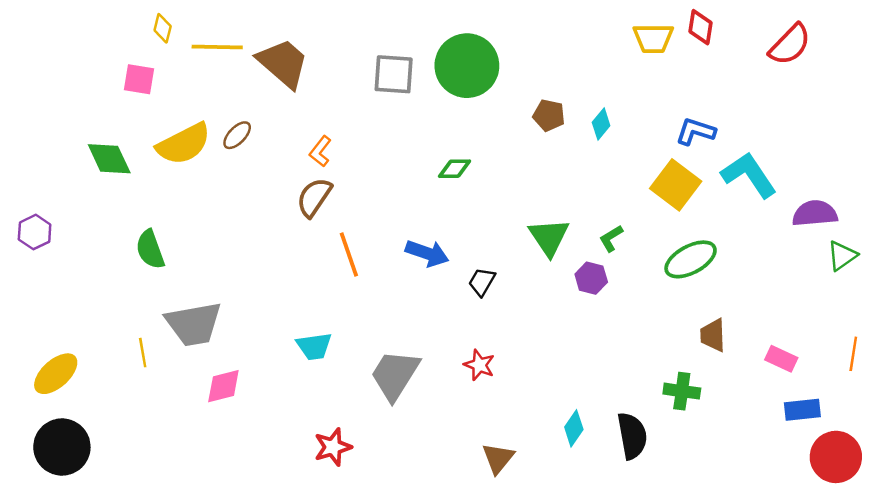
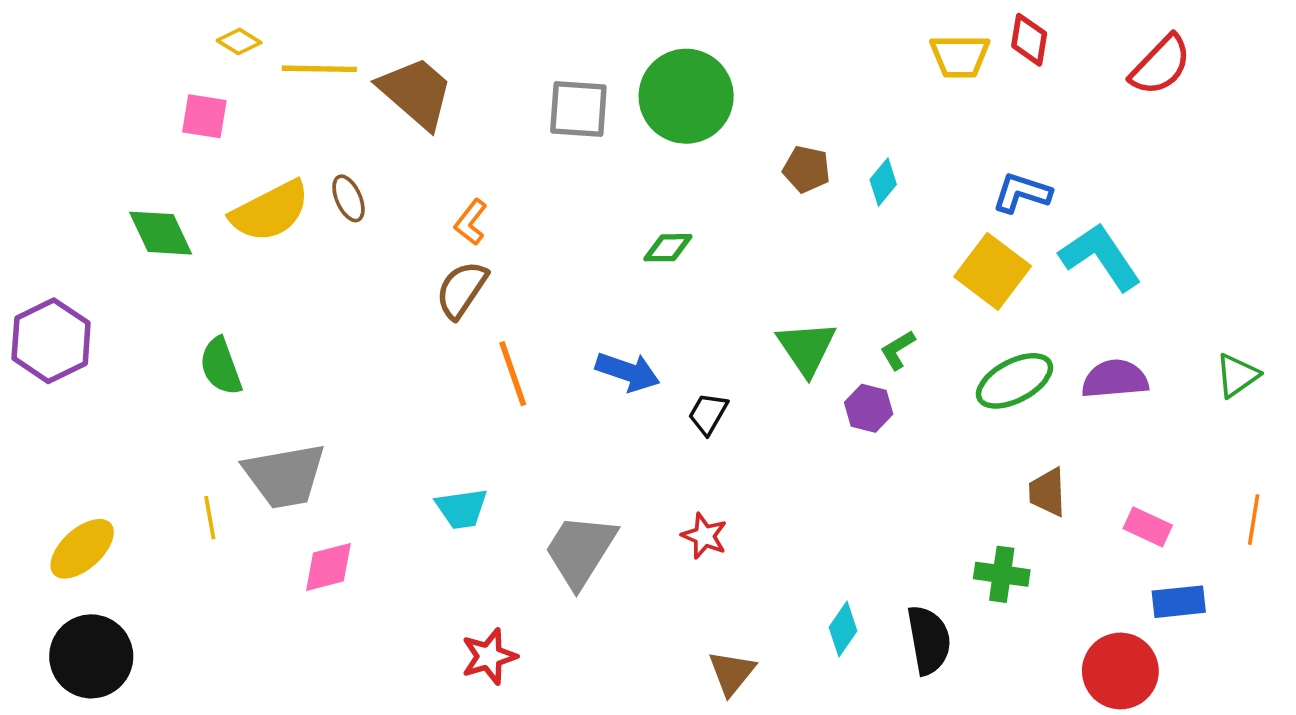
yellow diamond: (163, 28) -> (239, 41), turned -72
brown ellipse: (237, 135) -> (349, 198), turned -68
purple semicircle: (815, 213) -> (1115, 379), moved
purple hexagon: (35, 232) -> (51, 341), size x1.6
red circle: (836, 457) -> (1120, 671), moved

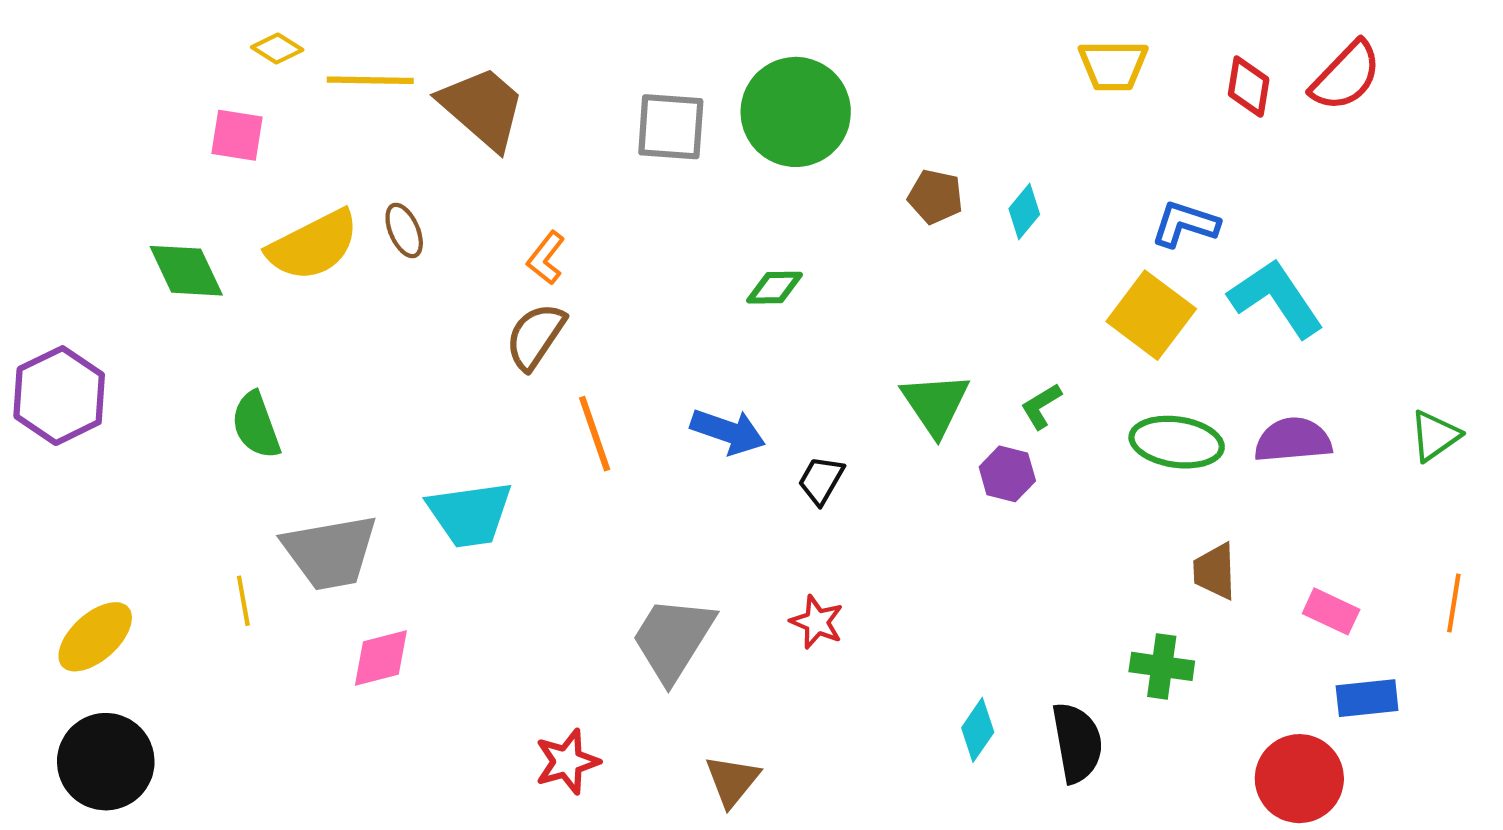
red diamond: (1029, 40) -> (1249, 87), moved
green ellipse: (1015, 381) -> (1177, 442), turned 36
cyan trapezoid: (462, 509) -> (470, 514), moved, size x1.4
brown triangle: (732, 673) -> (732, 781), moved

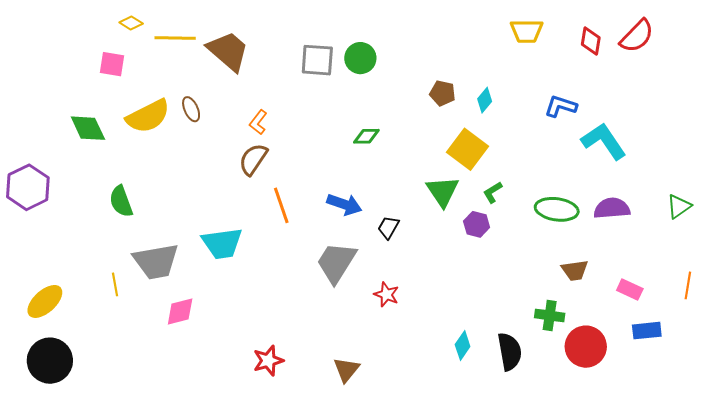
green circle: (796, 112) -> (360, 58), moved, size x0.6
yellow square: (1151, 315) -> (468, 149), moved
brown trapezoid: (1215, 571) -> (575, 270), turned -96
gray trapezoid: (673, 639) -> (336, 262), moved
red circle: (1299, 779) -> (586, 347), moved

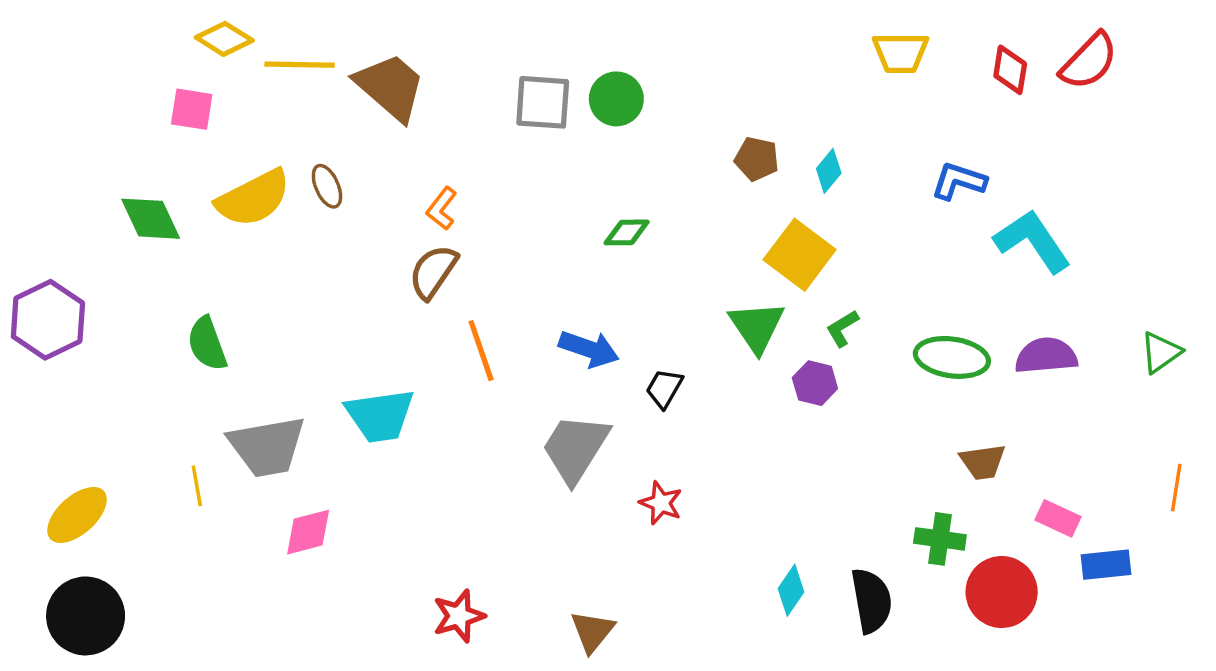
yellow diamond: (131, 23) -> (224, 39), size x1.4
pink rectangle: (630, 289) -> (1058, 518), moved

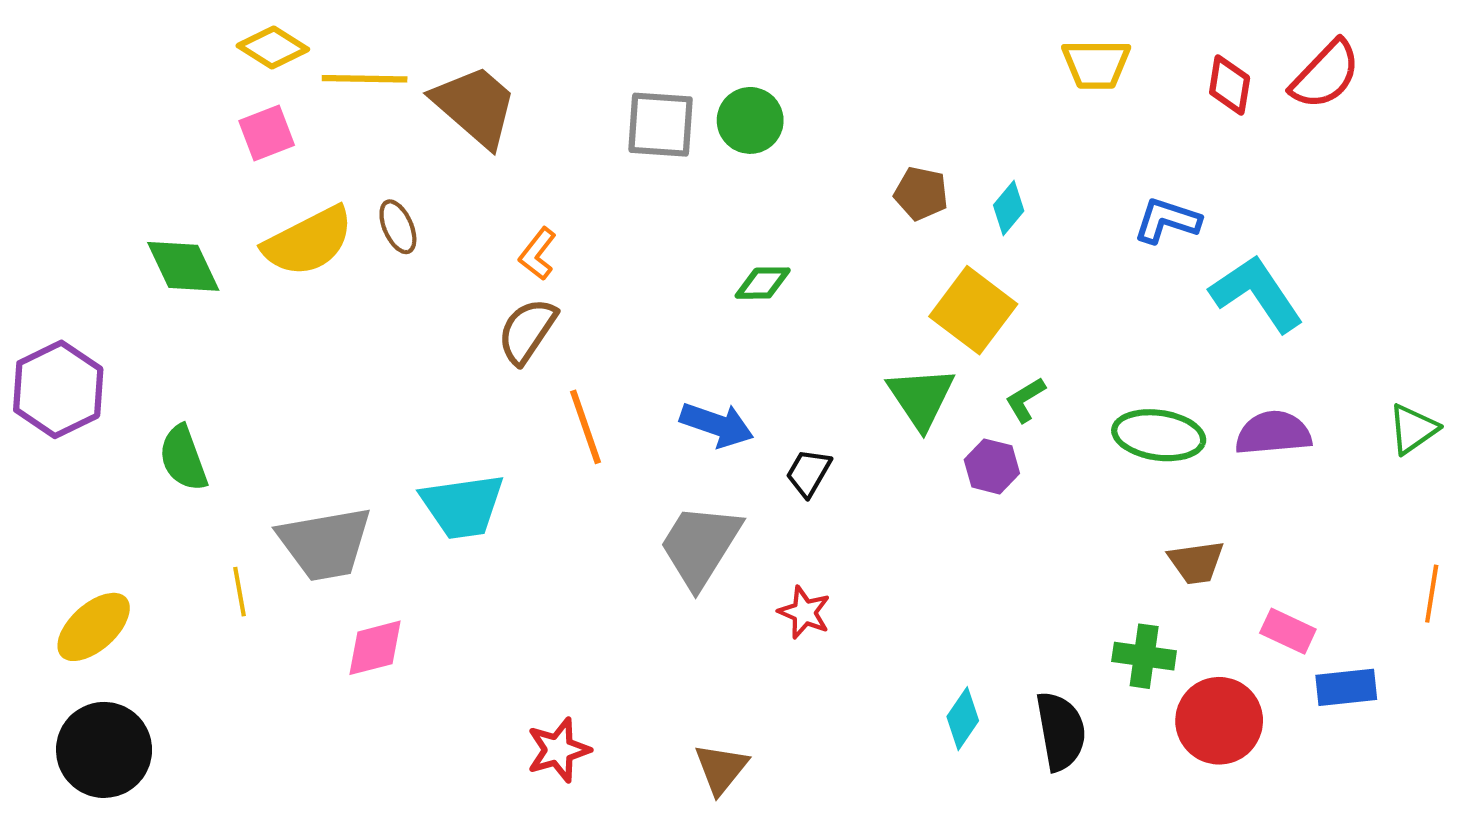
pink square: (192, 109) -> (267, 133), moved, turned -30
green semicircle: (207, 344) -> (183, 458), moved

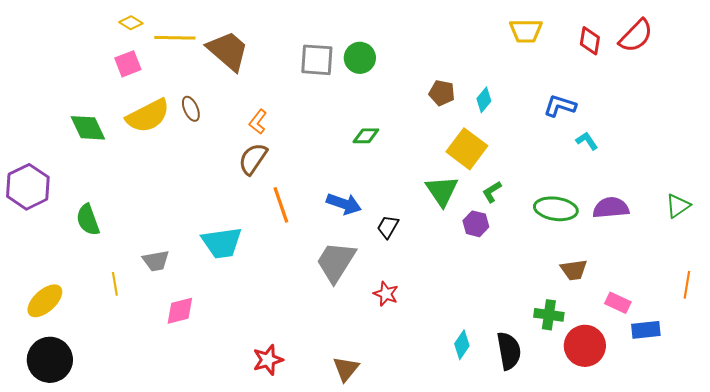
yellow diamond: (273, 48) -> (131, 23), size x0.7
cyan L-shape: (1257, 293) -> (587, 141), moved, size x0.5
gray trapezoid: (325, 544) -> (156, 261), size x0.6

